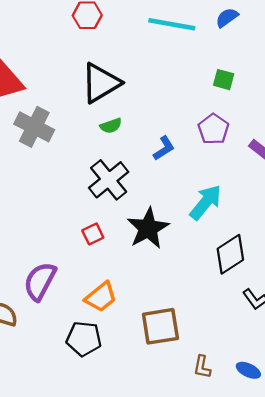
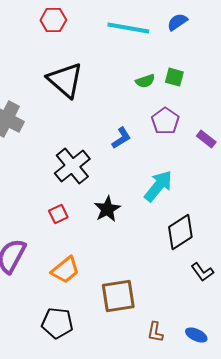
black triangle: (101, 83) -> (65, 80), turned -48
green semicircle: (111, 126) -> (145, 81), moved
black star: (148, 228) -> (107, 209), size x0.7
black pentagon: (84, 339) -> (57, 323), moved

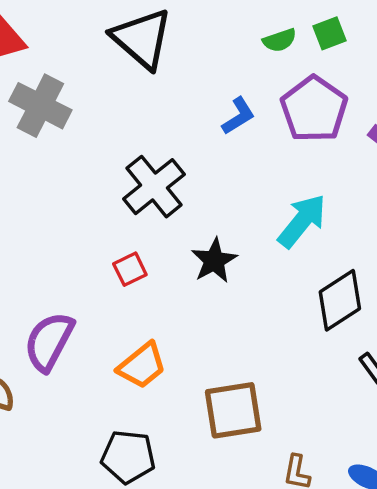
green square: (174, 77) -> (330, 33), turned -36
purple pentagon: (165, 121) -> (314, 109), size x1.4
blue L-shape: (121, 138) -> (238, 116), moved

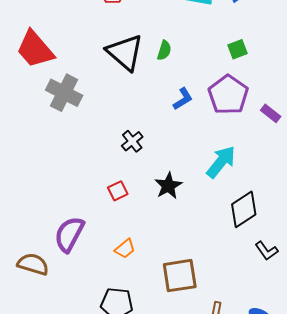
green semicircle: (280, 40) -> (164, 50), moved, turned -54
black cross: (154, 187) -> (132, 141), size x0.6
orange trapezoid: (142, 366) -> (125, 249), size x0.7

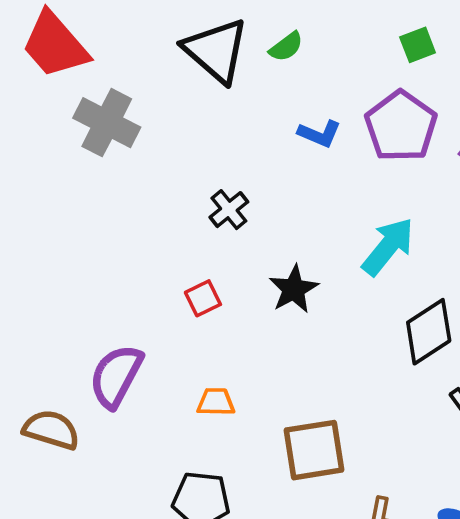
green semicircle: (164, 50) -> (286, 47), turned 36
blue L-shape: (183, 99) -> (320, 134), turned 55
orange trapezoid: (125, 249) -> (216, 402), turned -140

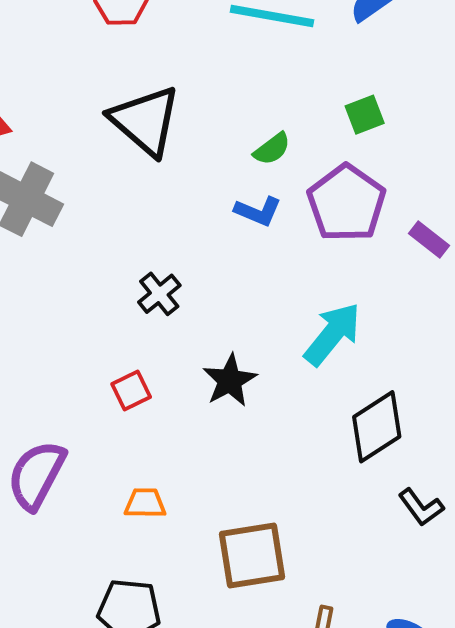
green semicircle: (286, 47) -> (272, 149), moved

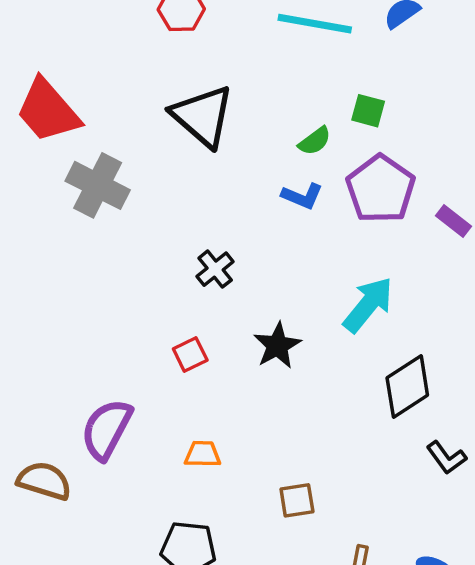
green square: (365, 115) -> (368, 111), moved, turned 36
brown square: (252, 556) -> (297, 500), size x0.6

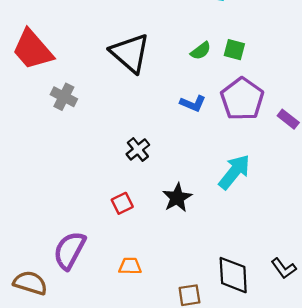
green semicircle: (315, 141) -> (201, 51), moved
gray cross: (98, 185) -> (64, 97), size x0.7
black diamond: (407, 387) -> (233, 275), moved, turned -60

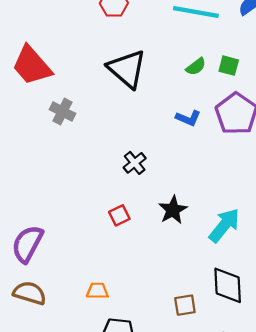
cyan arrow: (234, 172) -> (224, 225), moved
purple semicircle: (69, 250) -> (27, 244), moved
orange trapezoid: (130, 266) -> (97, 291), moved

